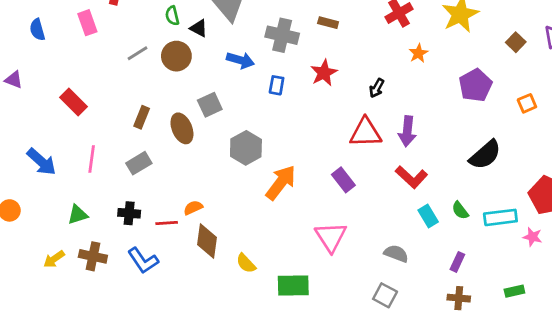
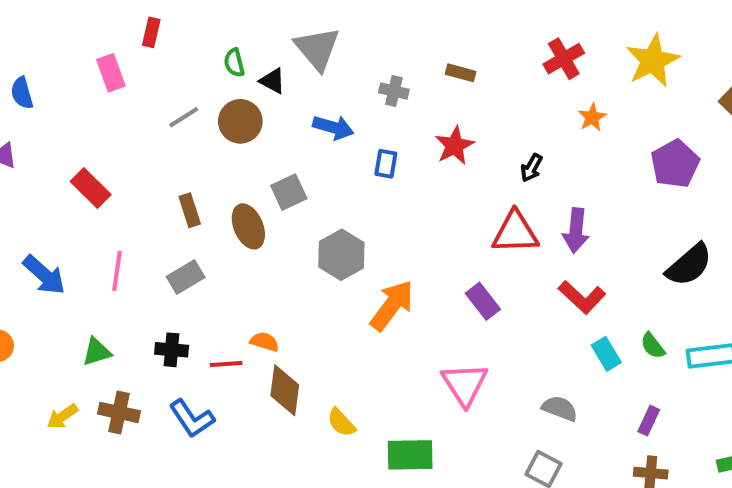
blue semicircle: (37, 30) -> (22, 93), moved
gray cross: (282, 35) -> (394, 91), size x0.6
brown rectangle: (142, 117) -> (190, 210), turned -40
orange semicircle: (193, 208) -> (265, 342), turned 42

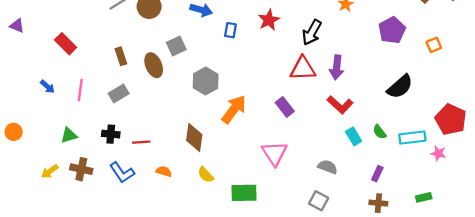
black arrow: (531, 168) -> (312, 32), size x1.6
blue arrow: (44, 275) -> (47, 87), moved, size x0.6
orange semicircle: (265, 342) -> (164, 171), moved
brown diamond: (285, 390) -> (194, 137), moved

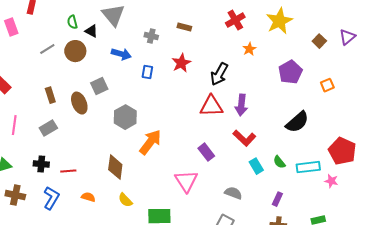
purple rectangle: (285, 107) -> (206, 152), moved
blue L-shape: (122, 173) -> (51, 198), turned -115

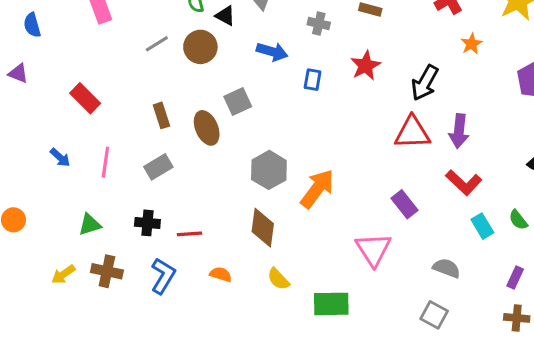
gray hexagon: (125, 117) -> (269, 170), moved

